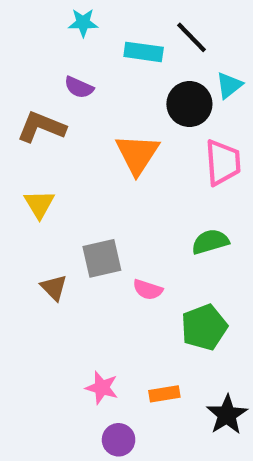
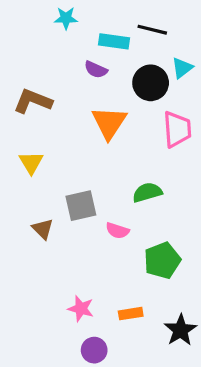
black line: (192, 37) -> (152, 30), turned -32
purple semicircle: (79, 87) -> (96, 70), moved
green semicircle: (210, 242) -> (147, 192), moved

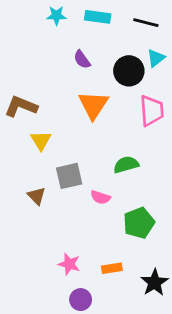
black line: (152, 30) -> (146, 23), moved
cyan rectangle: (114, 41) -> (98, 17), moved
purple semicircle: (96, 70) -> (82, 59), turned 30
brown L-shape: (33, 101) -> (21, 106), moved
yellow triangle: (31, 163) -> (41, 140), moved

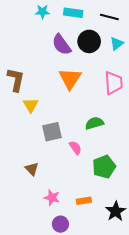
purple semicircle: (82, 59) -> (62, 45), size x1.5
black circle: (129, 71) -> (89, 41), moved
brown L-shape: (21, 106) -> (16, 80), turned 80
brown triangle: (37, 196) -> (32, 169), moved
pink semicircle: (100, 197) -> (75, 148), turned -144

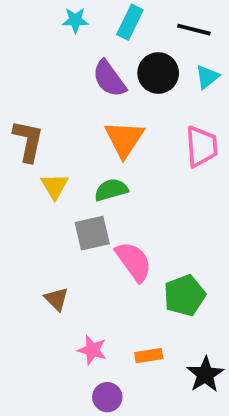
cyan rectangle: (73, 13) -> (130, 22), turned -72
green semicircle: (94, 123) -> (111, 190), moved
pink semicircle: (75, 148) -> (134, 261), size x1.6

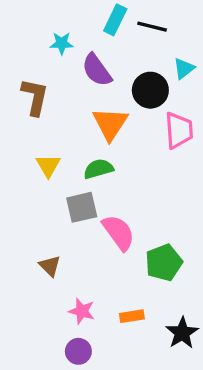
cyan star: (75, 20) -> (62, 43), moved
black line: (194, 30) -> (152, 27), moved
black circle: (158, 73) -> (150, 90), moved
brown L-shape: (28, 141) -> (35, 97), moved
purple circle: (107, 397) -> (78, 351), moved

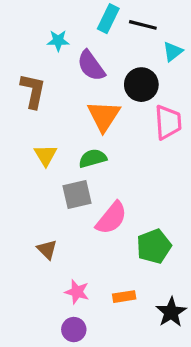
cyan triangle: (184, 68) -> (173, 52), moved
pink semicircle: (119, 232) -> (111, 218), turned 75

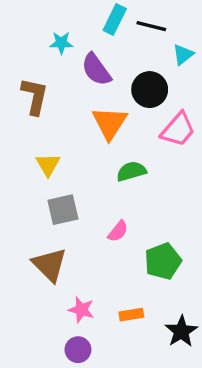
pink trapezoid: (168, 122) -> (178, 130), turned 45
green semicircle: (93, 158) -> (131, 171), moved
gray square: (77, 194) -> (63, 210), moved
pink semicircle: (111, 218) -> (118, 231), size x0.6
brown triangle: (47, 249) -> (50, 265), size x1.6

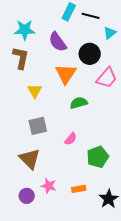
cyan star: (61, 43) -> (25, 30), moved, size x1.5
yellow triangle: (48, 165) -> (35, 91), moved
purple circle: (78, 350) -> (27, 196), moved

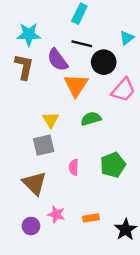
black line: (91, 16) -> (82, 44), moved
purple semicircle: (58, 42) -> (58, 60), moved
yellow triangle: (35, 91) -> (51, 120), moved
pink semicircle: (71, 139) -> (74, 167), moved, turned 144
green pentagon: (98, 157) -> (113, 165), moved

